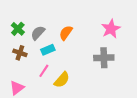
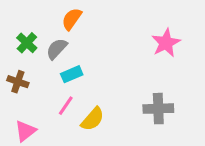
orange semicircle: (66, 33) -> (72, 19), moved
brown cross: (20, 53) -> (18, 82), moved
gray cross: (104, 58) -> (158, 109), moved

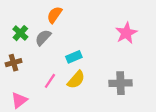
cyan rectangle: (72, 74) -> (74, 57), moved
brown cross: (18, 82) -> (14, 63), turned -35
yellow semicircle: (93, 119) -> (76, 80), moved

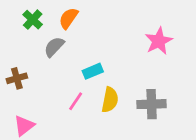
green cross: (20, 33) -> (33, 20), moved
yellow semicircle: (76, 80) -> (110, 100), moved, turned -30
pink line: (50, 81) -> (76, 101), moved

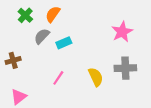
cyan rectangle: (93, 71) -> (64, 43), moved
yellow semicircle: (110, 100) -> (96, 77), moved, turned -36
gray cross: (152, 104) -> (125, 68), moved

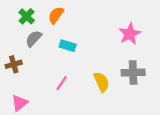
gray semicircle: (42, 36) -> (34, 39), moved
cyan rectangle: (64, 43) -> (68, 46), turned 40

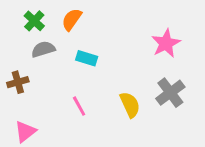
gray semicircle: (34, 39) -> (43, 49), turned 30
gray cross: (133, 72) -> (170, 93), turned -35
pink line: (62, 83) -> (79, 106), turned -63

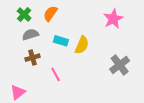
pink star: (166, 43) -> (113, 19), moved
brown cross: (18, 82) -> (32, 58), moved
yellow semicircle: (130, 105) -> (82, 45), moved, turned 48

